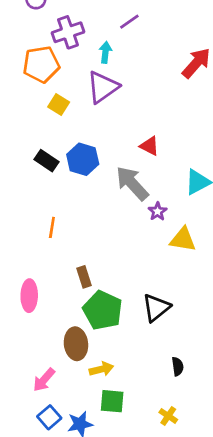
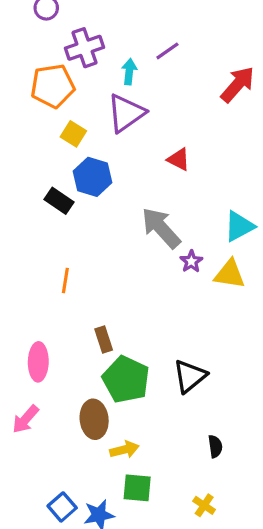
purple line: (129, 22) -> (167, 51), moved
red triangle: (150, 146) -> (179, 159), moved
blue hexagon: (83, 159) -> (92, 177), moved
yellow triangle: (183, 239) -> (230, 274), moved
pink arrow: (44, 380) -> (26, 419), moved

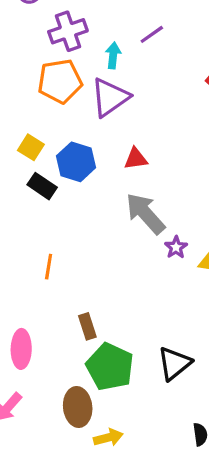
orange pentagon: (53, 86) -> (60, 81), moved
yellow square: (73, 134) -> (31, 147), moved
red triangle: (179, 159) -> (136, 159), moved, turned -35

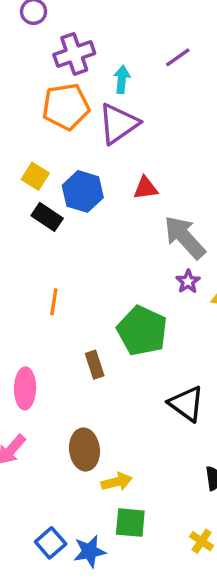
purple line: (152, 34) -> (178, 57), moved
gray arrow: (145, 213) -> (185, 237), moved
black triangle: (174, 363) -> (186, 404), turned -45
green pentagon: (110, 367) -> (142, 331), moved

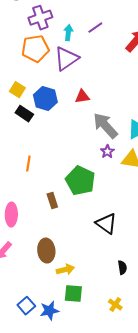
purple line: (178, 57) -> (95, 28), moved

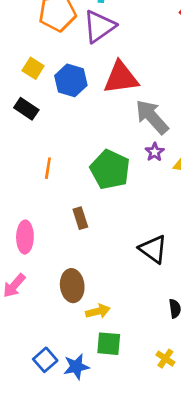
red triangle: (82, 97) -> (121, 78), size x1.8
black rectangle: (24, 114) -> (26, 109), moved
green pentagon: (80, 181) -> (110, 170), moved

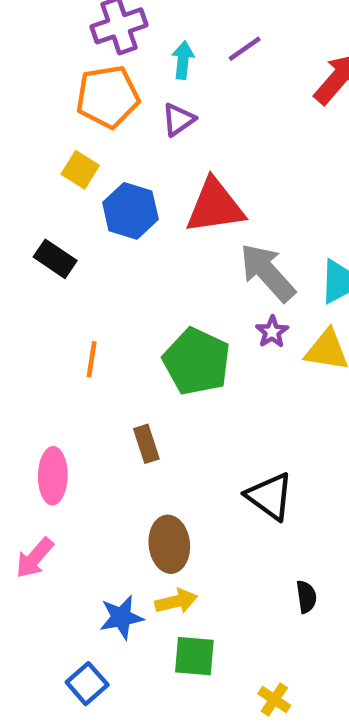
purple triangle: (99, 26) -> (178, 120), size x0.6
yellow square: (33, 68) -> (80, 170), moved
brown ellipse: (72, 286) -> (169, 544), moved
yellow cross: (165, 359) -> (274, 700), moved
blue star: (76, 367) -> (121, 617), moved

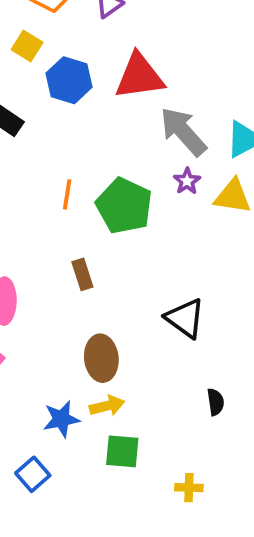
orange line: (92, 359) -> (67, 194), moved
yellow cross: (274, 700) -> (189, 488), turned -32

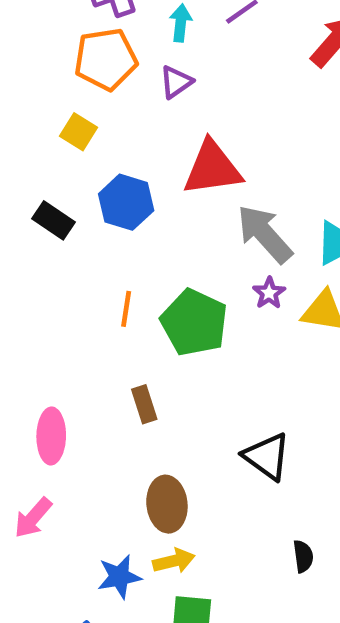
blue hexagon: (69, 80) -> (126, 202), moved

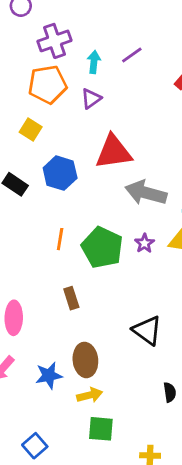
gray arrow: (265, 234) -> (146, 193), turned -33
purple star: (269, 293) -> (144, 243), moved
blue star: (119, 577) -> (49, 375), moved

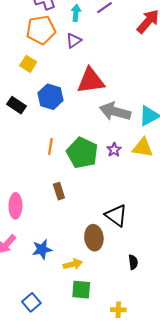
brown ellipse: (85, 360) -> (94, 238), moved

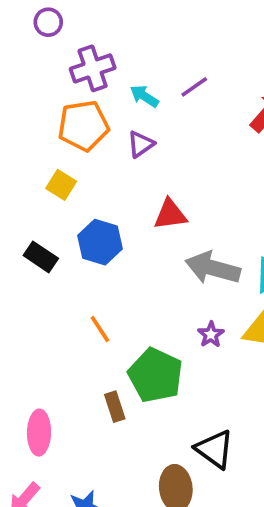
cyan arrow: (76, 13) -> (144, 96), turned -63
red triangle: (91, 81) -> (170, 214), size x0.7
orange line: (50, 147) -> (100, 329), turned -42
green pentagon: (82, 153) -> (155, 375), moved

